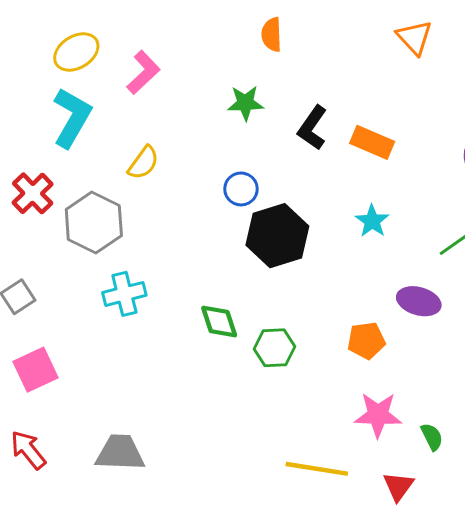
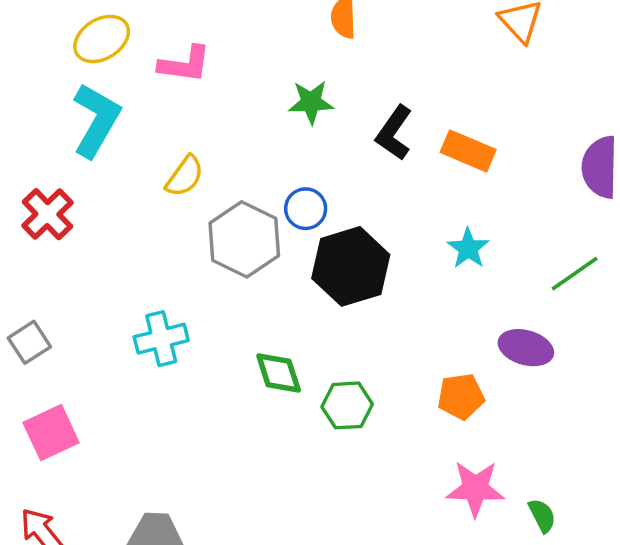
pink L-shape: (143, 72) -> (185, 64), turned 51
gray hexagon: (94, 222) -> (244, 239), moved

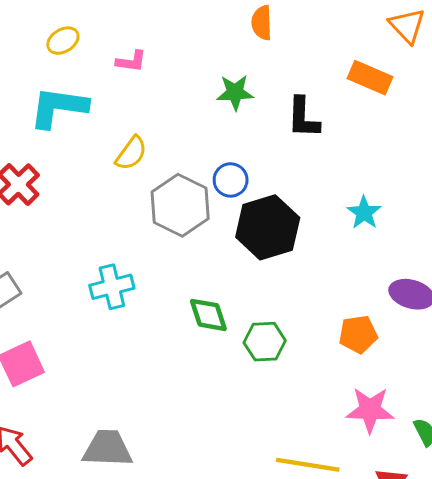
yellow ellipse: (102, 39) -> (63, 41), size x0.7
pink L-shape: (185, 64) -> (131, 61), size x0.7
cyan L-shape: (96, 120) -> (58, 107), turned -112
black L-shape: (394, 133) -> (303, 118), turned -33
orange rectangle: (468, 151) -> (370, 78), moved

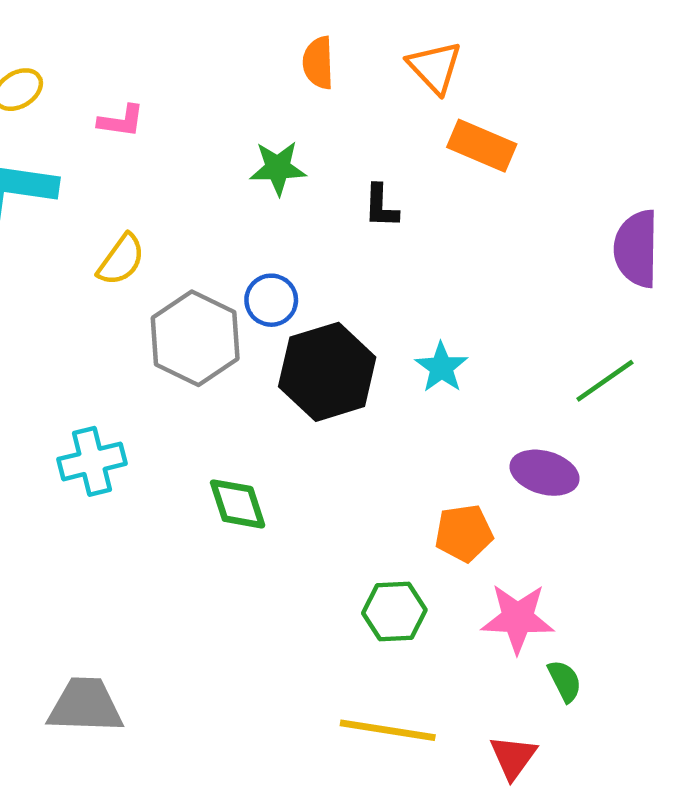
orange triangle: (407, 26) -> (435, 67), moved
black L-shape: (303, 118) -> (381, 206), size x0.7
cyan star: (364, 213) -> (441, 367), moved
green hexagon: (265, 342) -> (394, 612), moved
pink star: (370, 410) -> (518, 618), moved

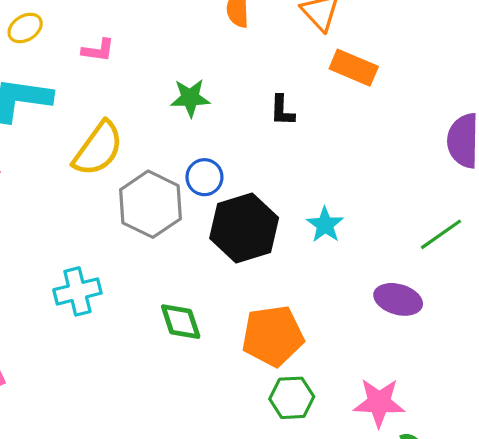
green star: (278, 168) -> (190, 98), moved
yellow semicircle: (121, 260) -> (98, 149), size x1.5
orange pentagon: (464, 533) -> (273, 336), moved, size x1.5

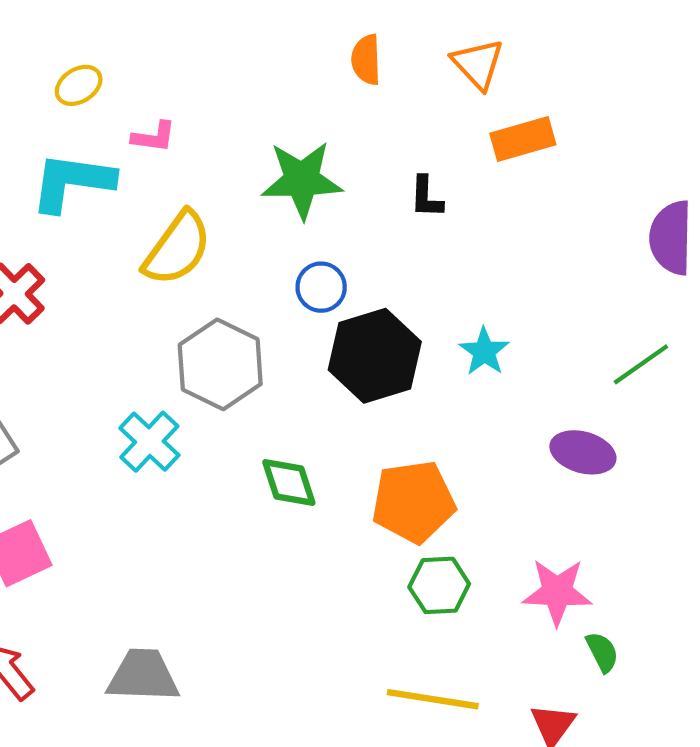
pink L-shape: (98, 50) -> (154, 137), moved
orange rectangle: (354, 68) -> (523, 139), turned -39
green star: (190, 98) -> (302, 180), size x1.5
gray hexagon: (150, 204) -> (220, 364), moved
cyan cross: (77, 291) -> (149, 442), turned -33

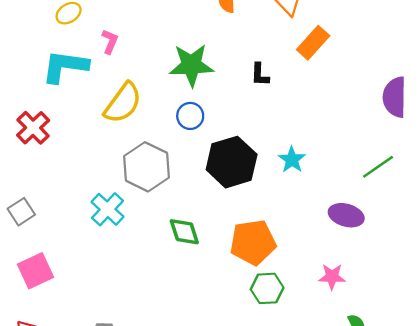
pink L-shape: (154, 137) -> (110, 42), turned -75
orange rectangle: (523, 139) -> (313, 43), turned -32
blue circle: (321, 287) -> (190, 116), moved
pink star: (557, 592) -> (332, 277), moved, size x0.7

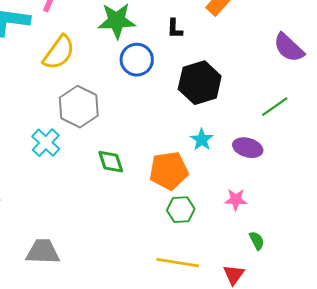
purple semicircle: (395, 97) -> (289, 48), turned -48
blue circle: (190, 116) -> (137, 60), moved, size x1.4
cyan star: (292, 160) -> (202, 140), moved
black hexagon: (232, 162) -> (200, 83), moved

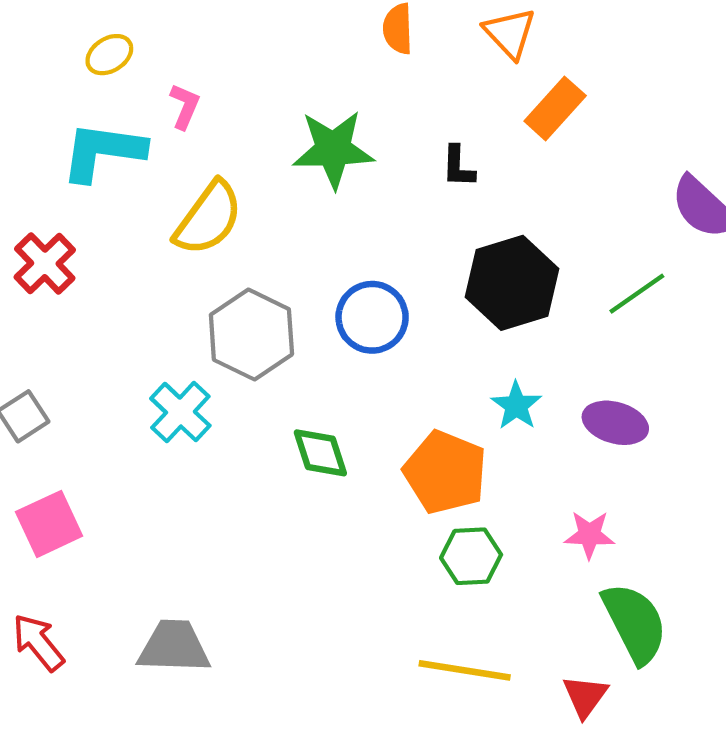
blue circle: (137, 60) -> (372, 317), moved
green line: (275, 107) -> (637, 294), moved
orange pentagon: (169, 171) -> (445, 472), turned 30
green semicircle: (257, 241) -> (635, 623), size x2.0

